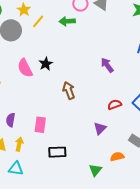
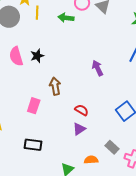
yellow line: (38, 21) -> (37, 13), turned -48
red semicircle: (115, 105) -> (82, 110), moved, turned 40
pink rectangle: (40, 125) -> (34, 106), moved

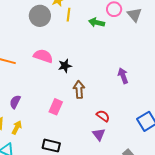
pink semicircle: (16, 56) -> (43, 56), turned 120
black star: (37, 56) -> (65, 66), moved
purple triangle: (79, 129) -> (99, 134), turned -40

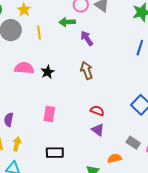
yellow line: (69, 15) -> (39, 33), moved
purple arrow: (123, 76) -> (87, 38), moved
brown arrow: (79, 89) -> (87, 70), moved

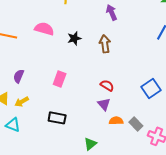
black star: (48, 72) -> (74, 38), moved
yellow arrow: (17, 144) -> (22, 102), turned -144
orange semicircle: (115, 158) -> (116, 121), moved

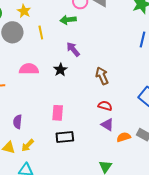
purple arrow: (112, 12) -> (73, 49), moved
brown arrow: (105, 44) -> (102, 76), moved
black rectangle: (57, 118) -> (65, 137), moved

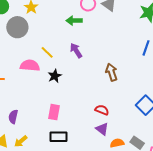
yellow line: (41, 33) -> (47, 52), moved, turned -40
black star: (60, 70) -> (55, 76), moved
brown arrow: (102, 76) -> (112, 72), moved

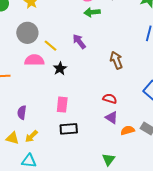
green arrow: (74, 21) -> (92, 12), moved
gray circle: (17, 27) -> (27, 33), moved

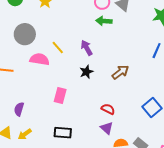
gray circle: (27, 33) -> (25, 34), moved
brown arrow: (116, 60) -> (120, 72), turned 66
black star: (60, 68) -> (86, 72), moved
pink rectangle: (62, 105) -> (60, 96), moved

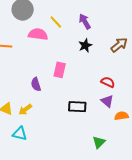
purple semicircle: (19, 109) -> (36, 84), moved, turned -32
black rectangle: (63, 133) -> (77, 107), moved

